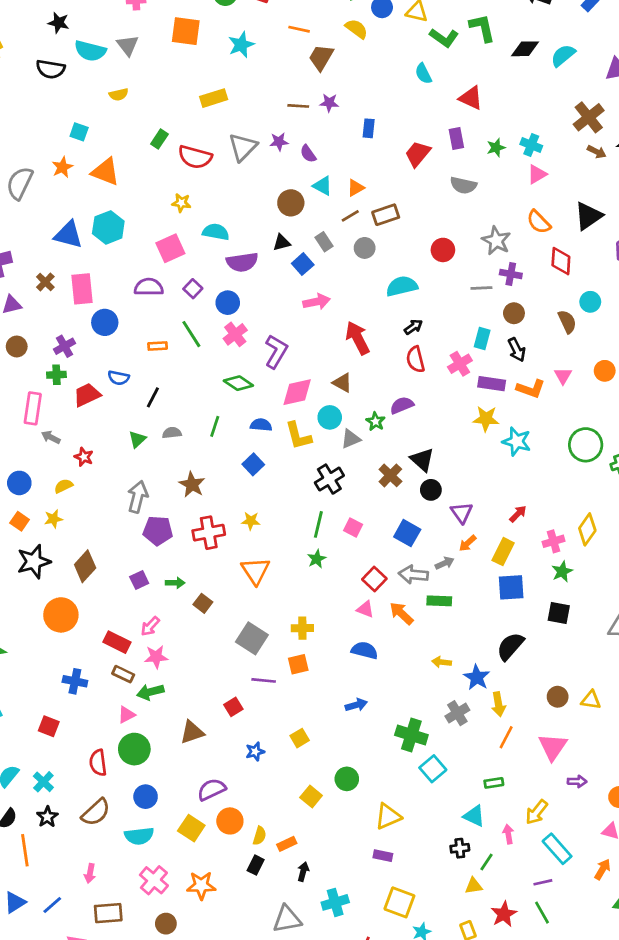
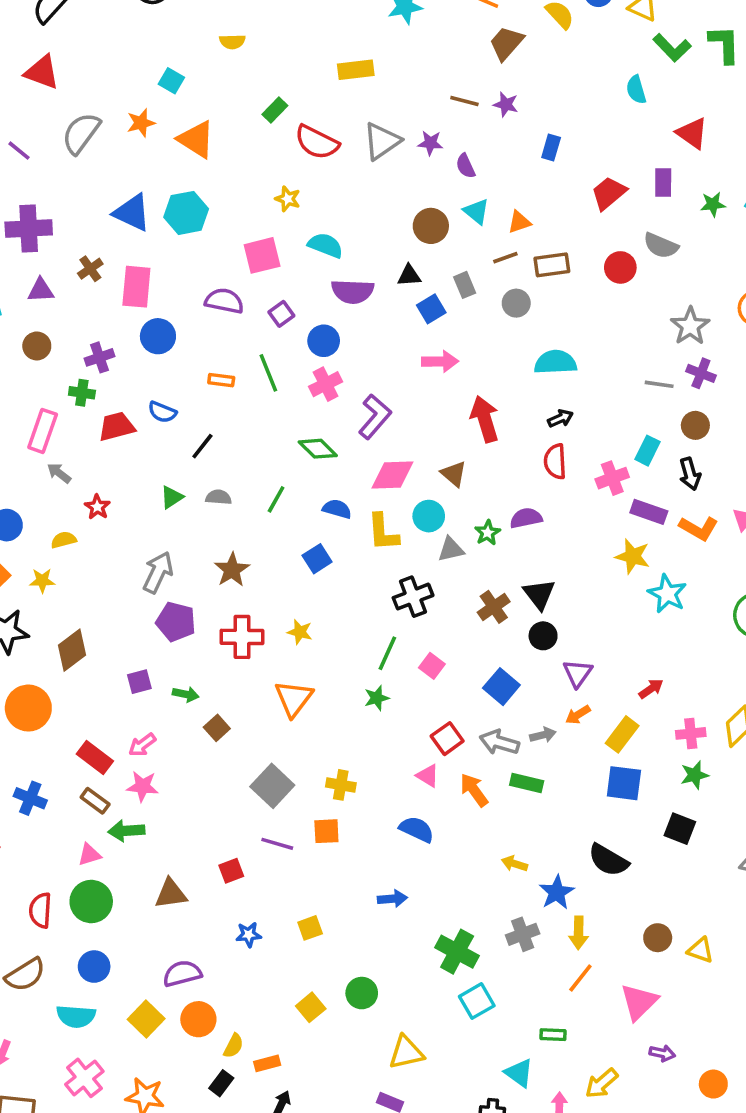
red circle: (443, 250) -> (620, 267), moved
black semicircle: (510, 646) -> (608, 860), turned -112

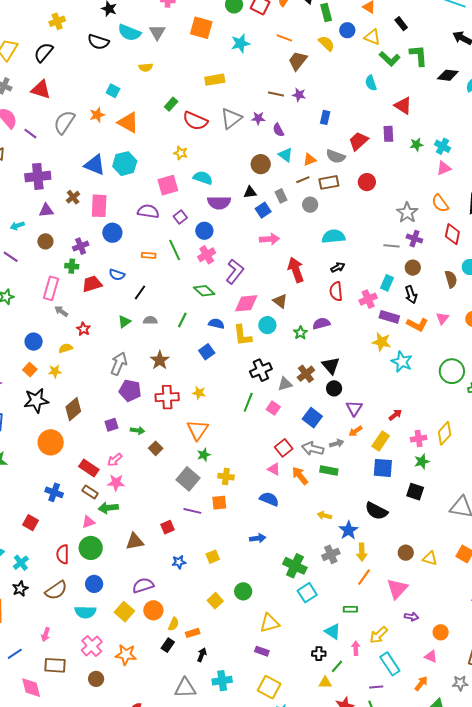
gray semicircle: (661, 246) -> (336, 156), moved
gray triangle: (451, 549) -> (285, 384), moved
green star: (377, 698) -> (204, 455), moved

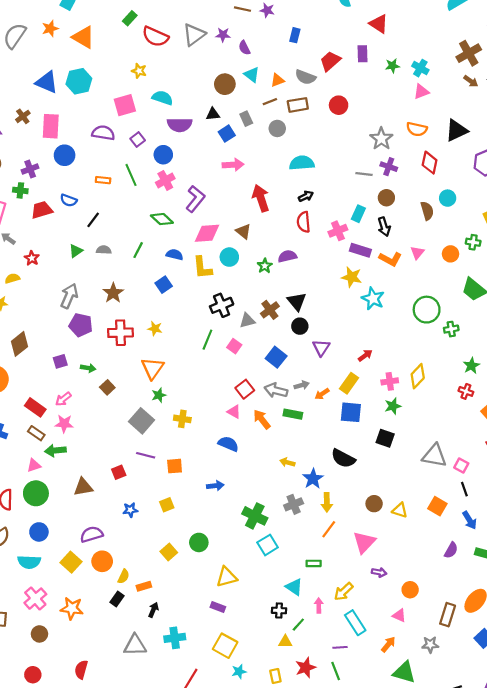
orange semicircle: (440, 203) -> (417, 129), turned -42
orange arrow: (355, 431) -> (322, 394), moved
orange square: (219, 503) -> (175, 466), moved

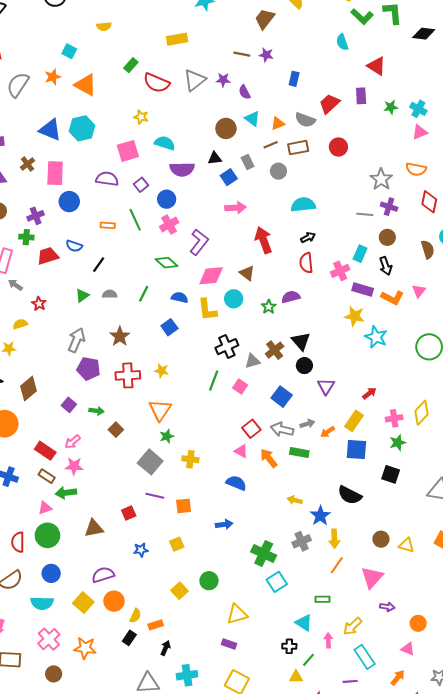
purple square: (60, 361) -> (69, 405), turned -32

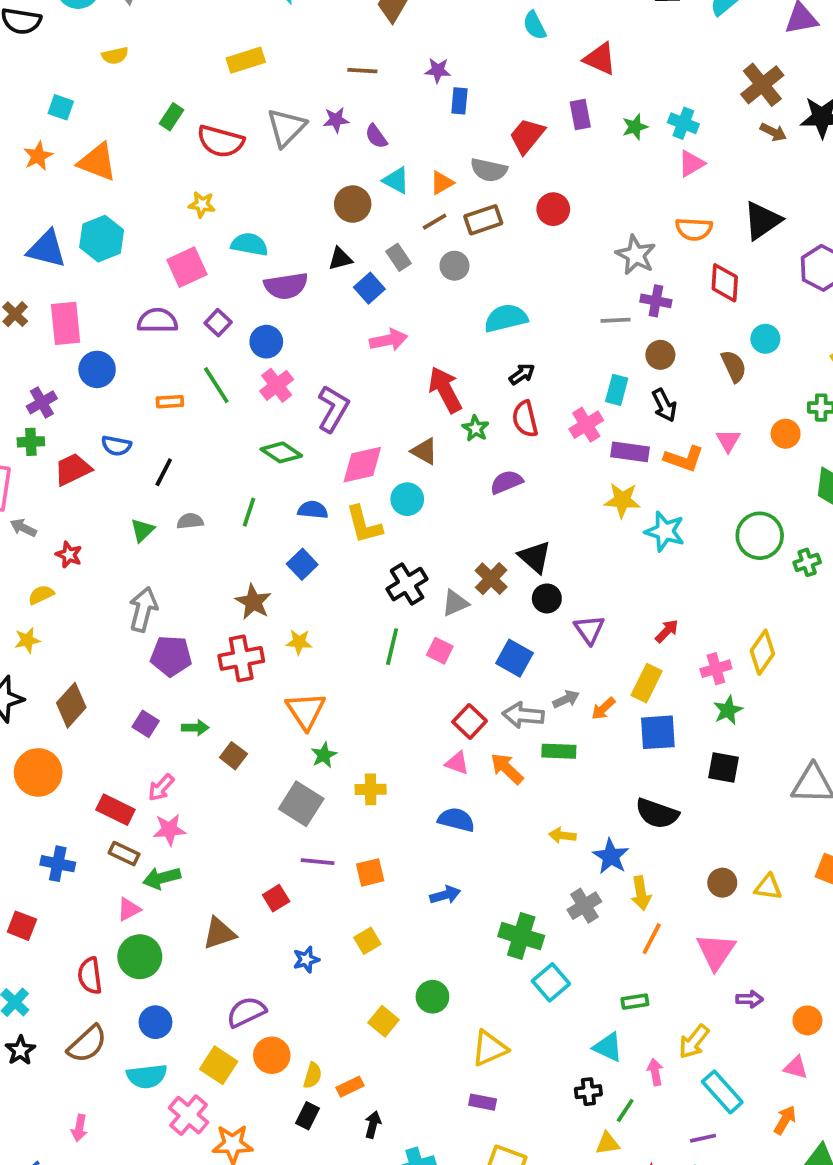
purple star: (266, 55) -> (438, 70), moved
green star: (269, 307) -> (476, 428), moved
brown star: (120, 336) -> (253, 602), moved
pink cross: (49, 639) -> (189, 1115), moved

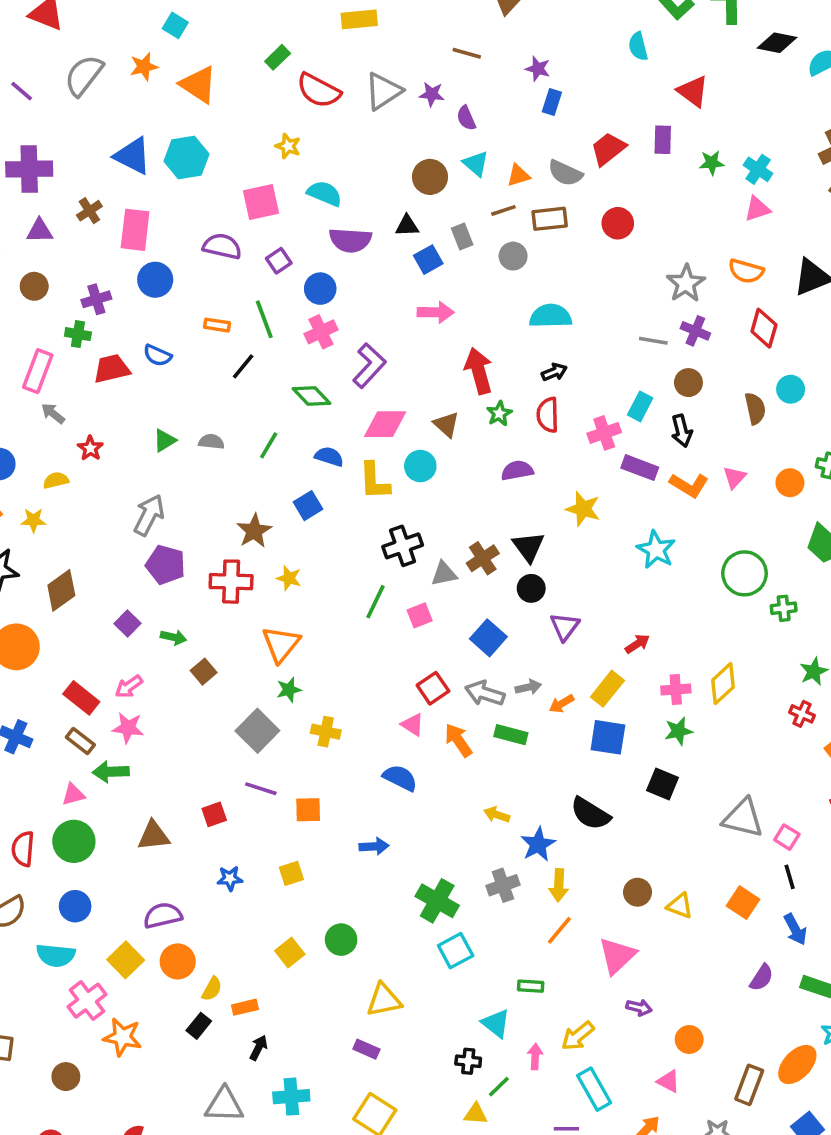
black line: (164, 472) -> (243, 366), moved
yellow star: (622, 500) -> (583, 509), moved
pink square: (440, 651) -> (420, 615), turned 30

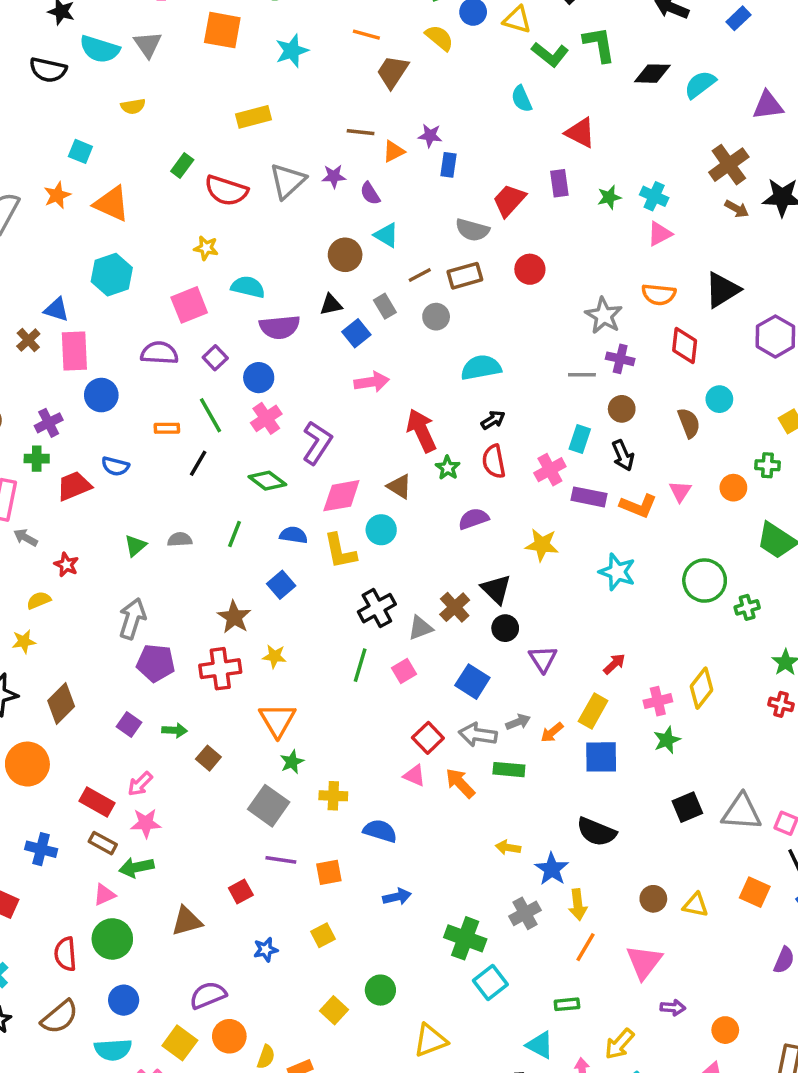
blue triangle: (133, 156) -> (56, 310), moved, size x0.7
orange triangle: (518, 175) -> (394, 151), moved
blue semicircle: (400, 778) -> (380, 831), moved
black square: (662, 784) -> (687, 807), moved, turned -36

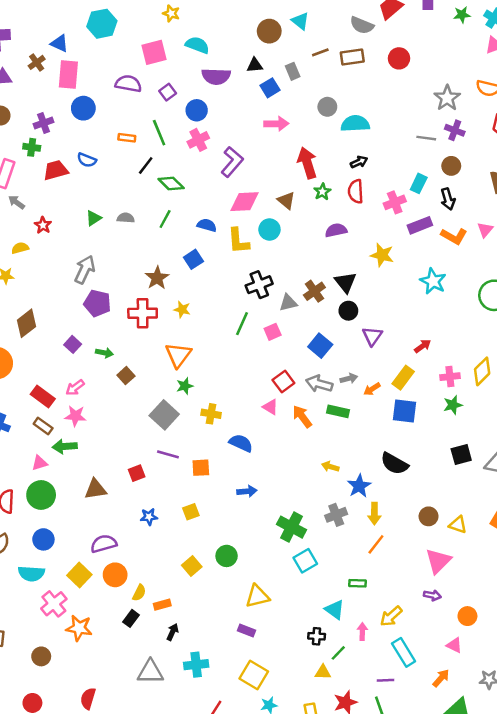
gray circle: (436, 317) -> (327, 107), moved
green diamond: (267, 481) -> (171, 183), moved
purple rectangle: (589, 497) -> (420, 225), turned -40
pink triangle: (644, 962) -> (438, 561), moved

